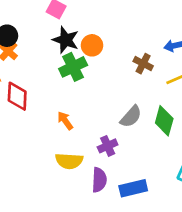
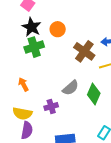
orange circle: (92, 45) -> (58, 29), moved
brown cross: (143, 64) -> (84, 51), size x1.5
purple semicircle: (99, 180) -> (27, 130), moved

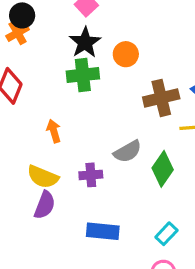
brown cross: (84, 51) -> (161, 98), turned 30

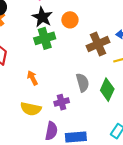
gray semicircle: (128, 152) -> (83, 83), turned -66
purple semicircle: (45, 205) -> (51, 131), moved

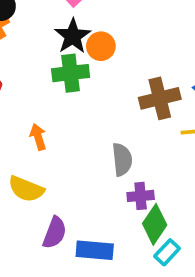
orange circle: (70, 20) -> (101, 46), moved
green diamond: (107, 90) -> (155, 224), moved
purple cross: (62, 102) -> (141, 196), moved

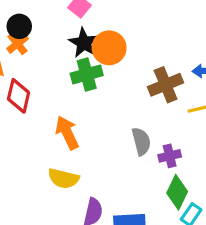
orange circle: (101, 46) -> (109, 48), size x1.4
orange arrow: (38, 137) -> (67, 133), size x1.5
purple cross: (141, 196) -> (170, 156), moved

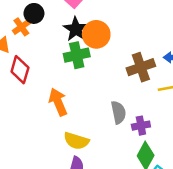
black circle: (19, 26) -> (34, 13), moved
yellow semicircle: (63, 178) -> (76, 141), moved

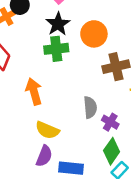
orange circle: (96, 34) -> (94, 34), moved
purple cross: (141, 126) -> (110, 122), turned 35

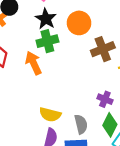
orange arrow: (34, 91) -> (34, 63), moved
gray semicircle: (90, 107) -> (81, 124), moved

